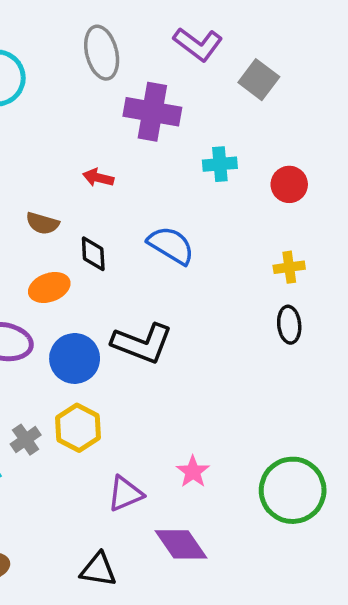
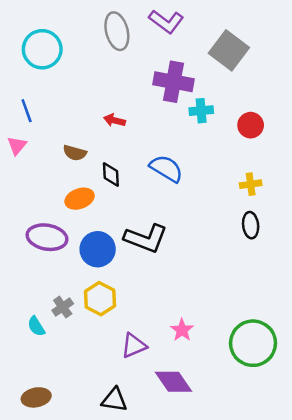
purple L-shape: (198, 44) -> (166, 22), moved
gray square: (259, 80) -> (229, 50), size x1.4
purple cross: (152, 112) -> (173, 82), moved

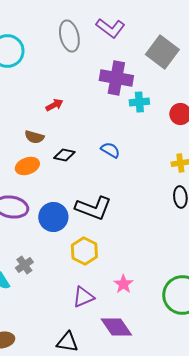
red arrow: (114, 120) -> (54, 105), moved, turned 138
blue semicircle: (166, 169) -> (110, 150), size x0.7
black diamond: (111, 175) -> (64, 155), turned -75
orange ellipse: (80, 199) -> (27, 166), moved
yellow hexagon: (100, 299) -> (84, 251), moved

